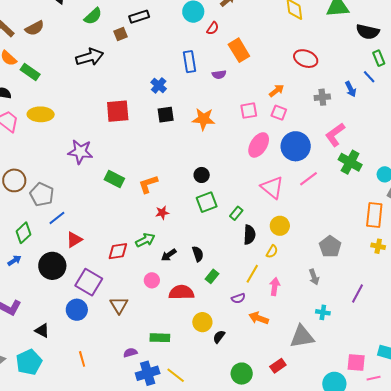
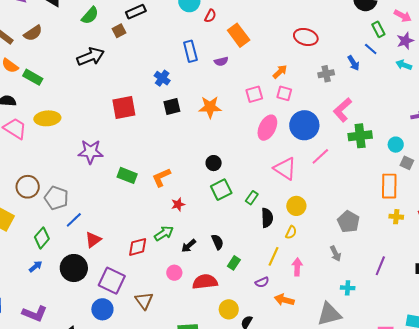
green cross: (350, 162) -> (360, 136), turned -30

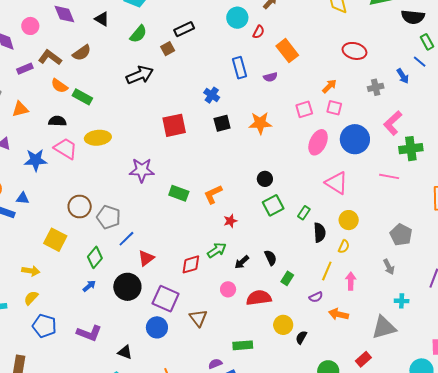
pink line: (320, 156) -> (389, 176), moved, turned 54

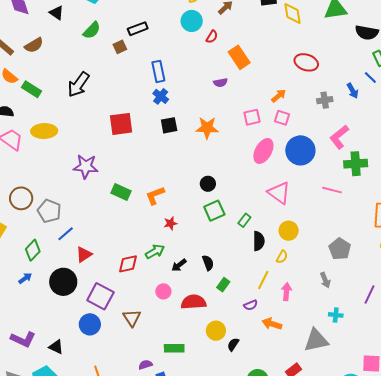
blue rectangle: (240, 68) -> (158, 71), moved
black arrow: (140, 75) -> (78, 85), moved, turned 144
purple L-shape: (89, 333) -> (23, 339), moved

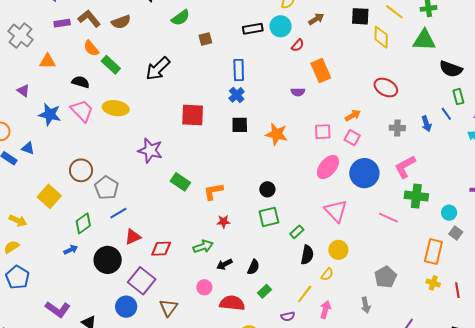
black rectangle: (138, 29) -> (253, 29), moved
black semicircle: (208, 263) -> (253, 267), turned 35
red diamond: (128, 264) -> (161, 249), moved

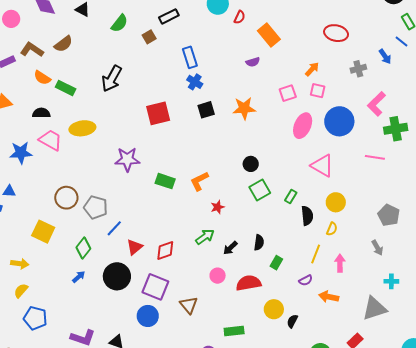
black rectangle: (253, 29) -> (169, 16), moved

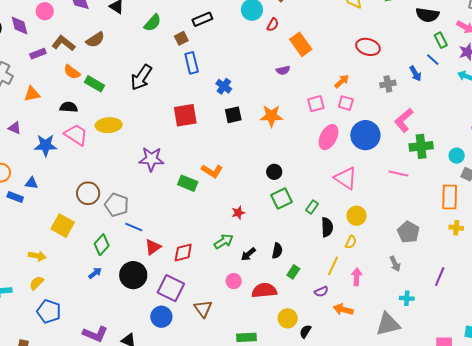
blue rectangle: (190, 57) -> (192, 63), moved
orange L-shape: (199, 181) -> (212, 171), moved, turned -125
blue line: (114, 228) -> (134, 227), turned 66

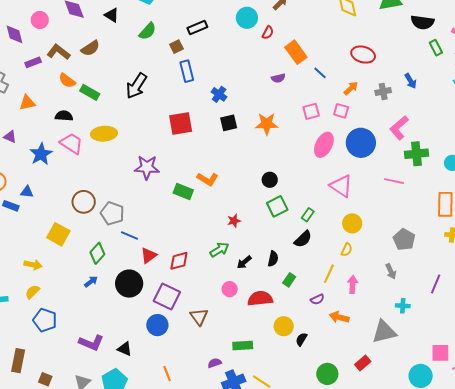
blue line: (433, 60) -> (320, 73), moved
orange arrow: (342, 81) -> (351, 88), moved
blue star: (46, 145) -> (41, 154), turned -30
black semicircle: (327, 227) -> (303, 239), moved, turned 48

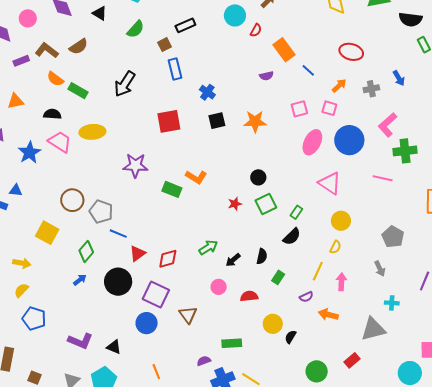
red star: (234, 221) -> (235, 204), moved
red semicircle: (260, 298) -> (249, 296), size x0.7

